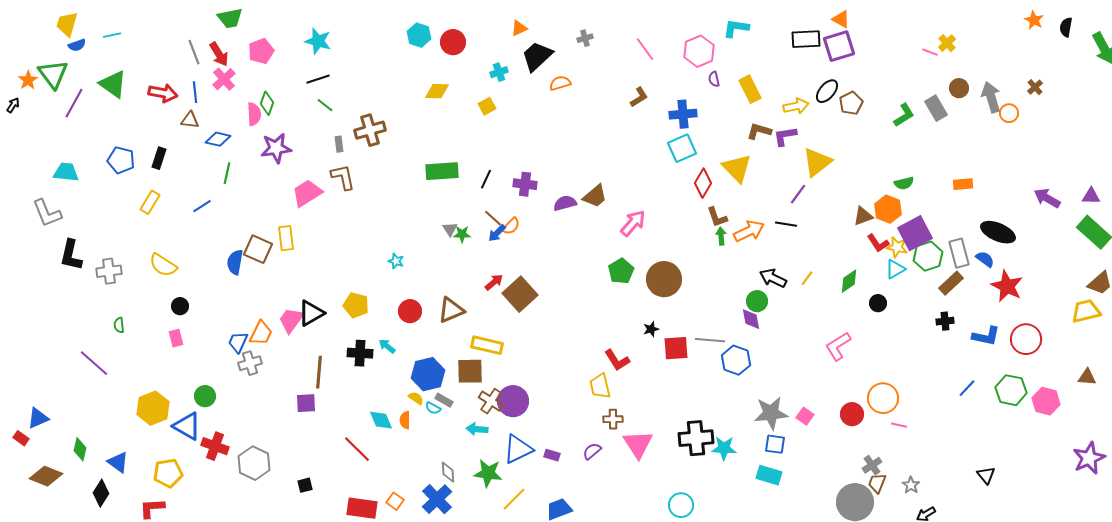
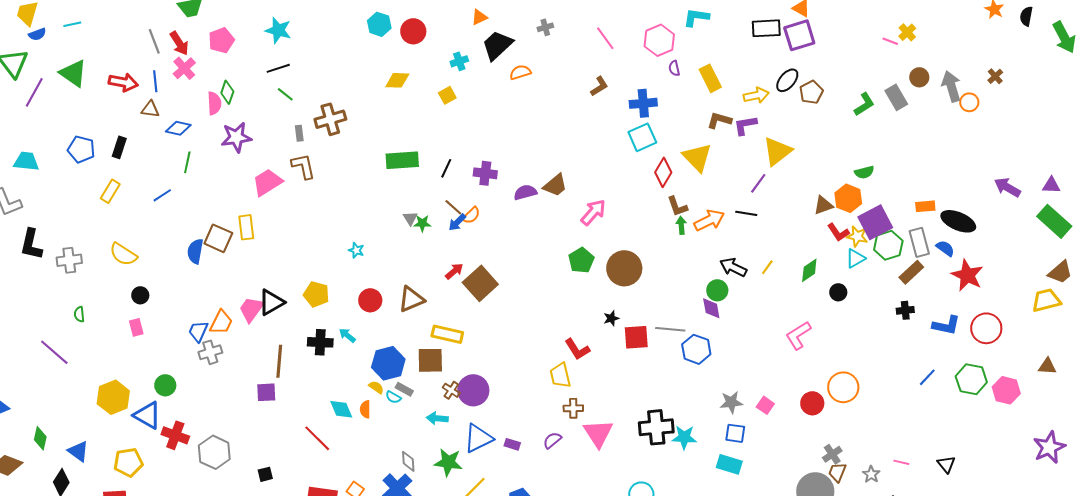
orange rectangle: (963, 184) -> (925, 206), moved
brown cross: (491, 401) -> (451, 390), size x0.7
gray star: (771, 413) -> (731, 402), size x0.7
pink line: (899, 425) -> (901, 462), moved

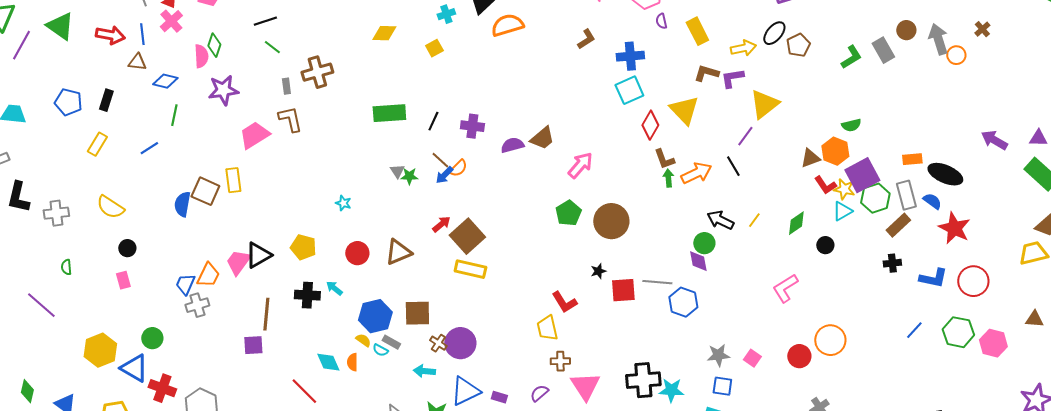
orange semicircle: (520, 72) -> (507, 25), size x1.5
black line: (746, 213) -> (733, 166), turned 50
yellow rectangle: (447, 334) -> (470, 269), moved

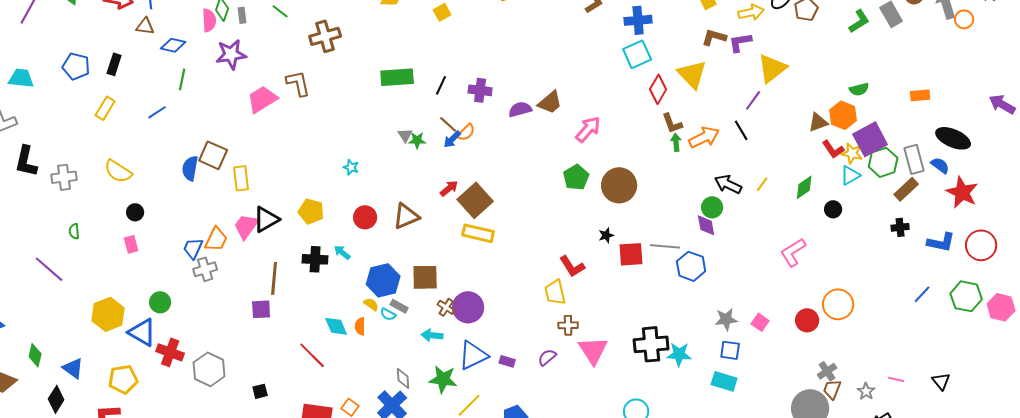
gray rectangle: (286, 86) -> (242, 15), moved
orange rectangle: (912, 159) -> (920, 95), moved
yellow rectangle: (233, 180) -> (241, 178), moved

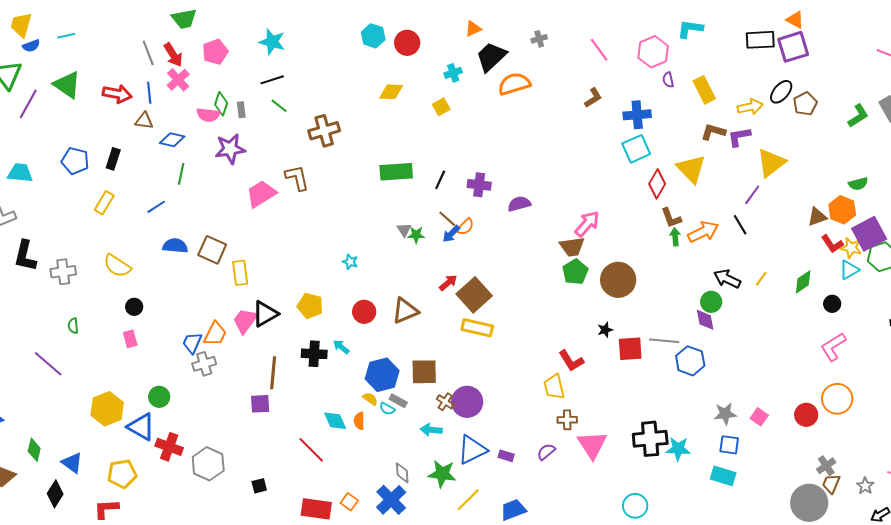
pink semicircle: (209, 20) -> (208, 115), turned 100
brown trapezoid: (550, 102) -> (572, 247), moved, turned 32
blue semicircle: (190, 168) -> (175, 246), moved, turned 85
pink L-shape: (793, 252) -> (833, 347), moved

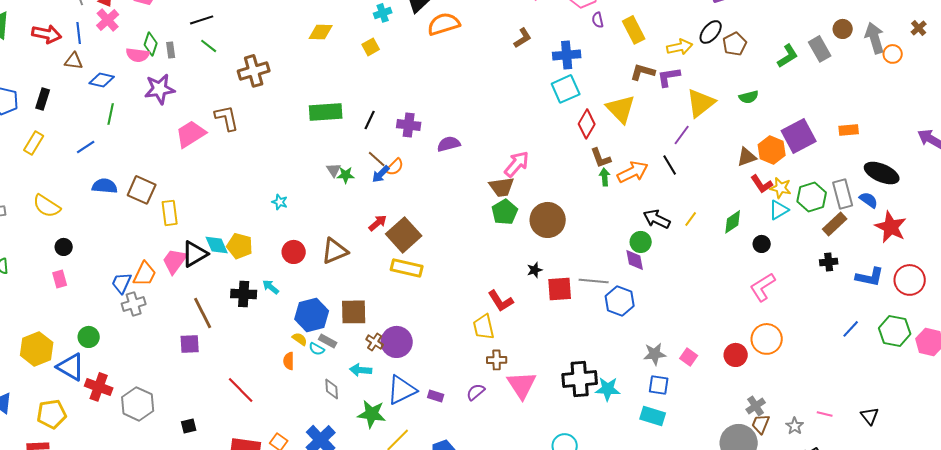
green semicircle: (858, 184) -> (749, 97), moved
purple square: (869, 234) -> (799, 136), moved
brown line: (273, 373) -> (203, 313), turned -32
cyan diamond: (335, 421) -> (217, 245), moved
gray diamond: (402, 473) -> (332, 389), moved

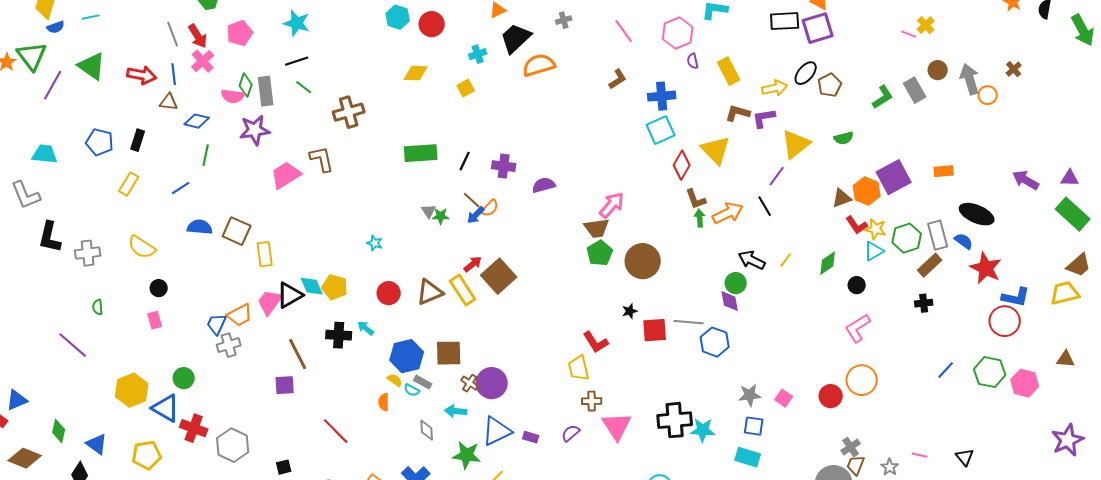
gray rectangle: (171, 50) -> (266, 91), size x1.8
yellow rectangle: (407, 268) -> (463, 290), moved, turned 44
orange trapezoid: (145, 274) -> (240, 315), turned 36
blue L-shape: (870, 277) -> (1016, 297), moved

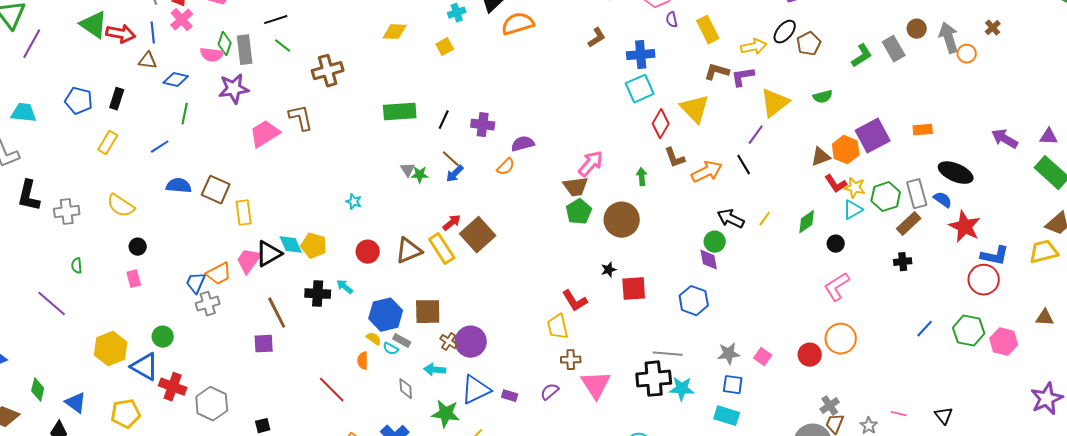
green triangle: (92, 66) -> (94, 25), moved
orange semicircle: (490, 208) -> (506, 167), moved
green arrow: (700, 218) -> (642, 177), moved
gray line: (689, 322) -> (668, 354), moved
red line: (336, 431) -> (332, 390), moved

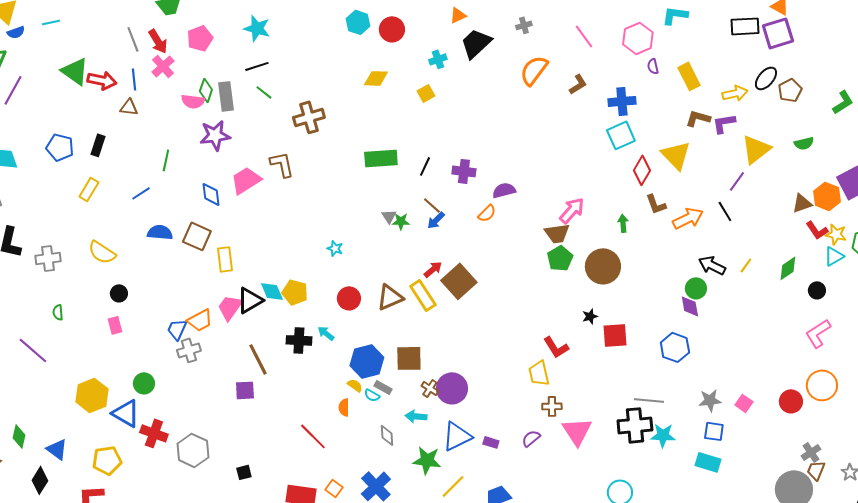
orange semicircle: (518, 24) -> (534, 70), moved, turned -36
blue diamond: (176, 80) -> (211, 194), moved, turned 70

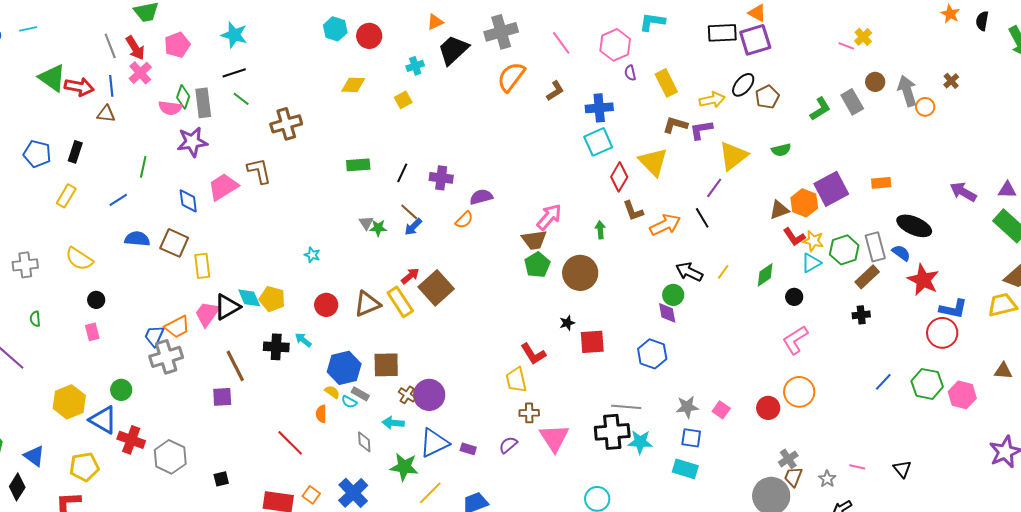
gray cross: (524, 25) -> (501, 32), size x2.0
green rectangle: (381, 158) -> (358, 165), size x0.7
gray cross: (189, 350) -> (166, 357), size x1.4

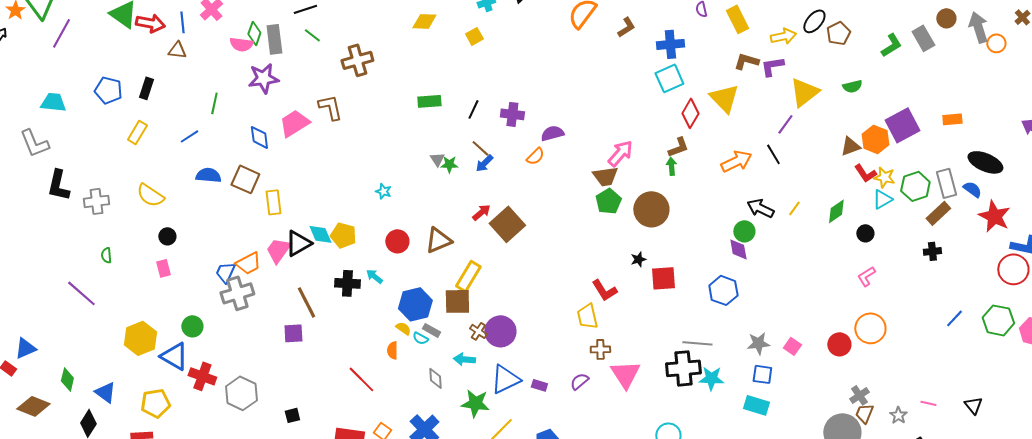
brown L-shape: (633, 211) -> (678, 147), moved, turned -90
yellow rectangle: (400, 302) -> (468, 276), moved, turned 64
pink L-shape: (795, 340) -> (866, 276), size x0.7

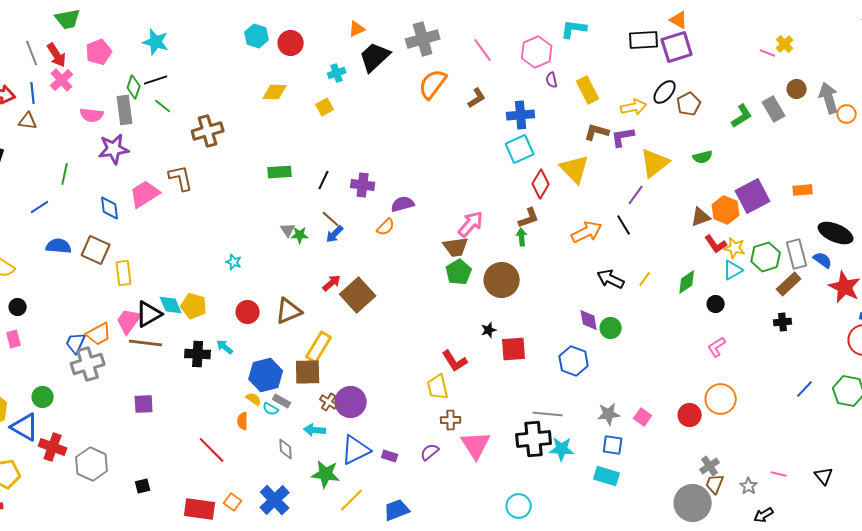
green diamond: (254, 33) -> (134, 87), moved
green circle: (744, 231) -> (611, 328), moved
brown line: (306, 302) -> (146, 343), moved, turned -56

